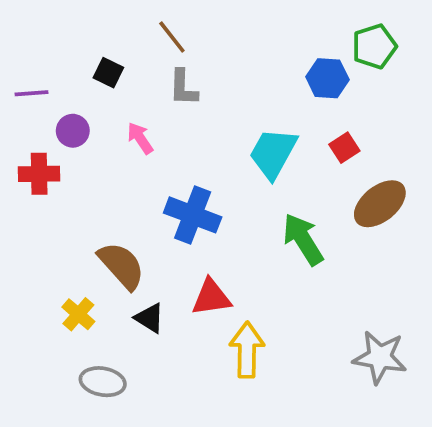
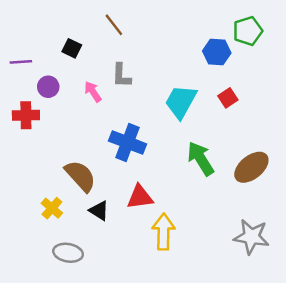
gray L-shape: (183, 88) -> (121, 76), moved
brown ellipse: (380, 204) -> (251, 167), moved

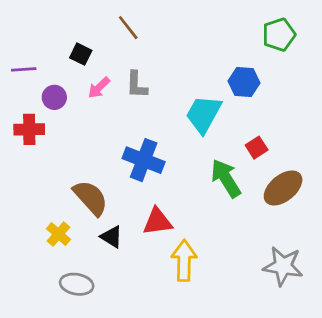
blue hexagon: (217, 52) -> (244, 82), moved
pink arrow: (93, 92) -> (99, 88), moved, turned -100
red square: (228, 98) -> (257, 148), moved

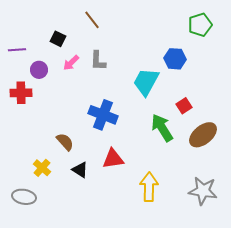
brown semicircle: (91, 198) -> (65, 142), size x0.7
yellow arrow: (184, 261) -> (149, 187), moved
gray ellipse: (77, 284) -> (24, 197), moved

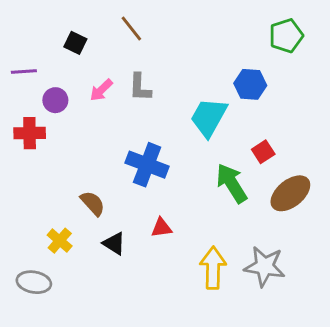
black square: (58, 39) -> (75, 43), moved
red triangle: (113, 159) -> (161, 228), size x0.7
gray star: (203, 191) -> (265, 266), moved

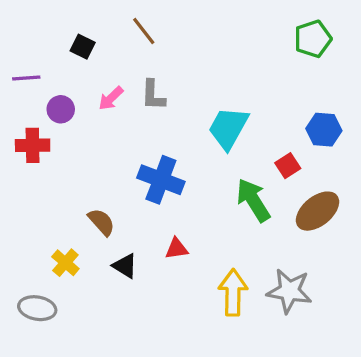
blue hexagon: (250, 84) -> (324, 130), moved

